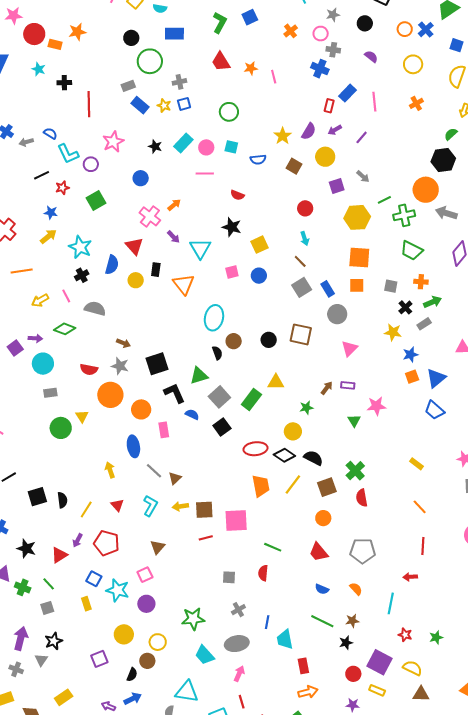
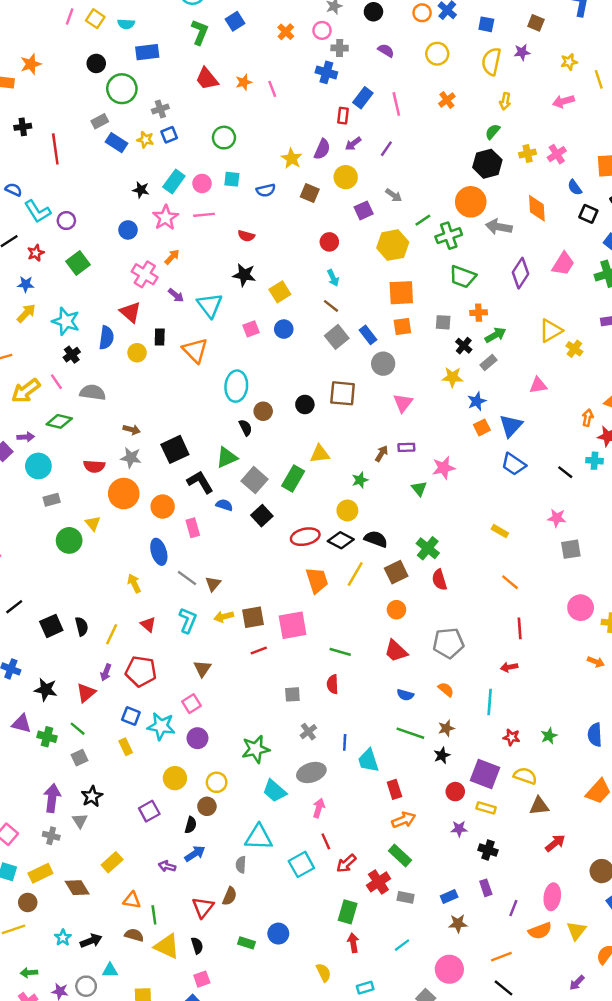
pink star: (113, 142) -> (166, 218), moved
yellow arrow: (40, 300) -> (26, 391), size x1.4

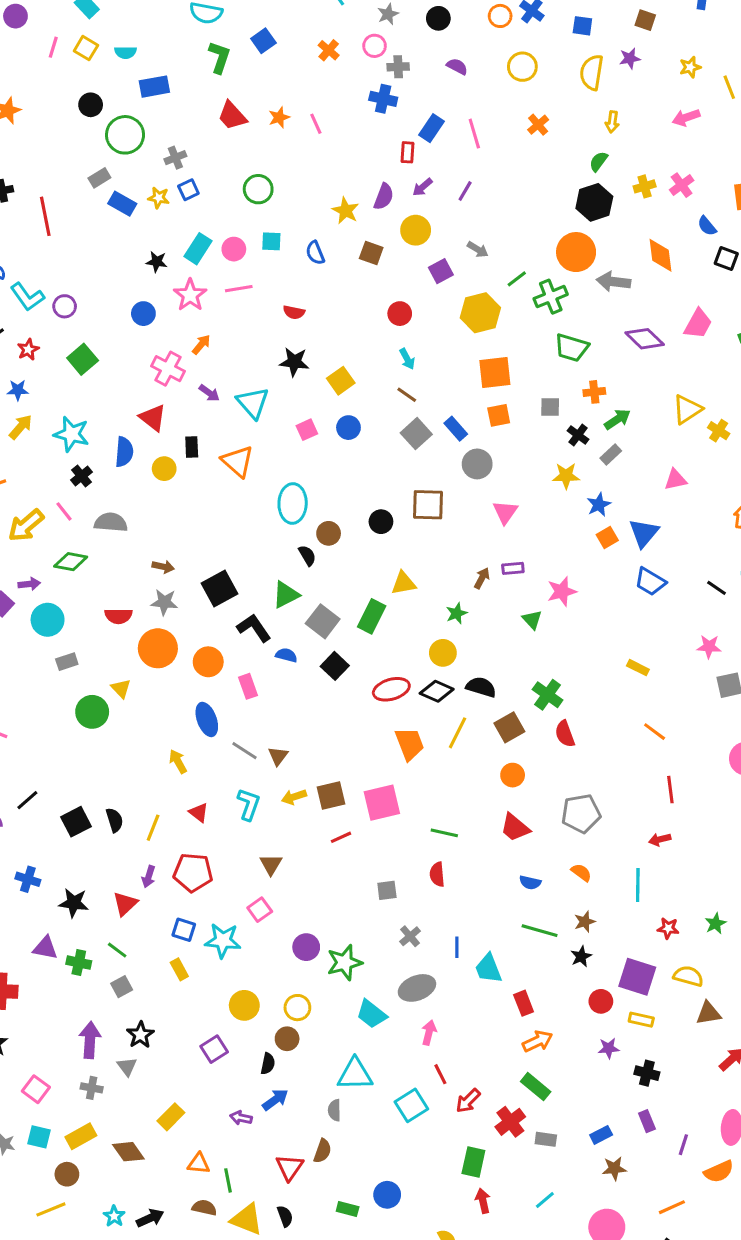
blue semicircle: (266, 190) -> (315, 253), turned 84
purple diamond: (521, 273) -> (645, 339), turned -76
purple circle: (197, 738) -> (306, 947), moved

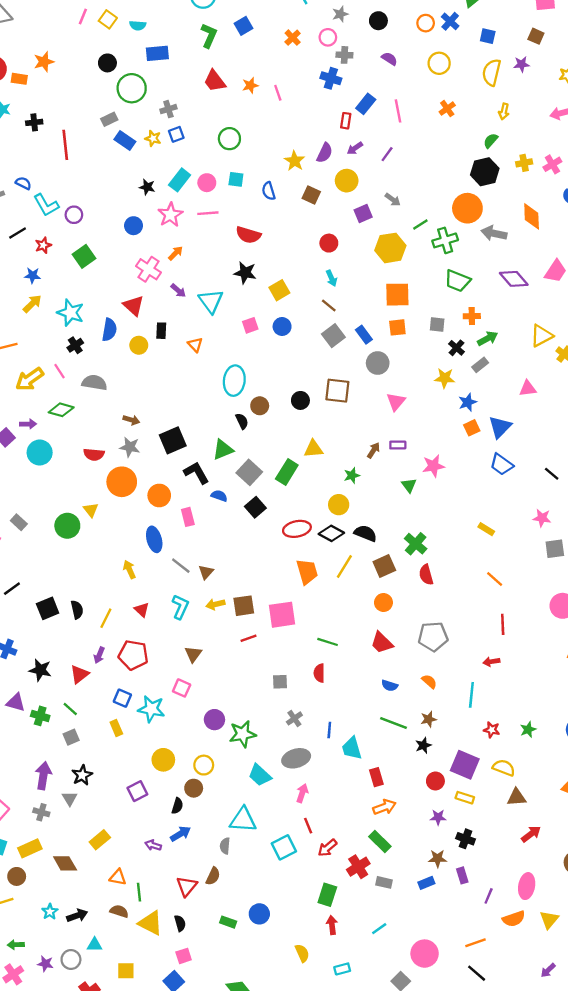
red semicircle: (294, 312) -> (248, 235), size x1.5
orange triangle: (238, 461) -> (195, 345), size x0.6
gray rectangle: (67, 662) -> (19, 522), moved, turned 56
pink square: (260, 910) -> (182, 688), turned -36
brown star: (614, 1168) -> (438, 858), moved

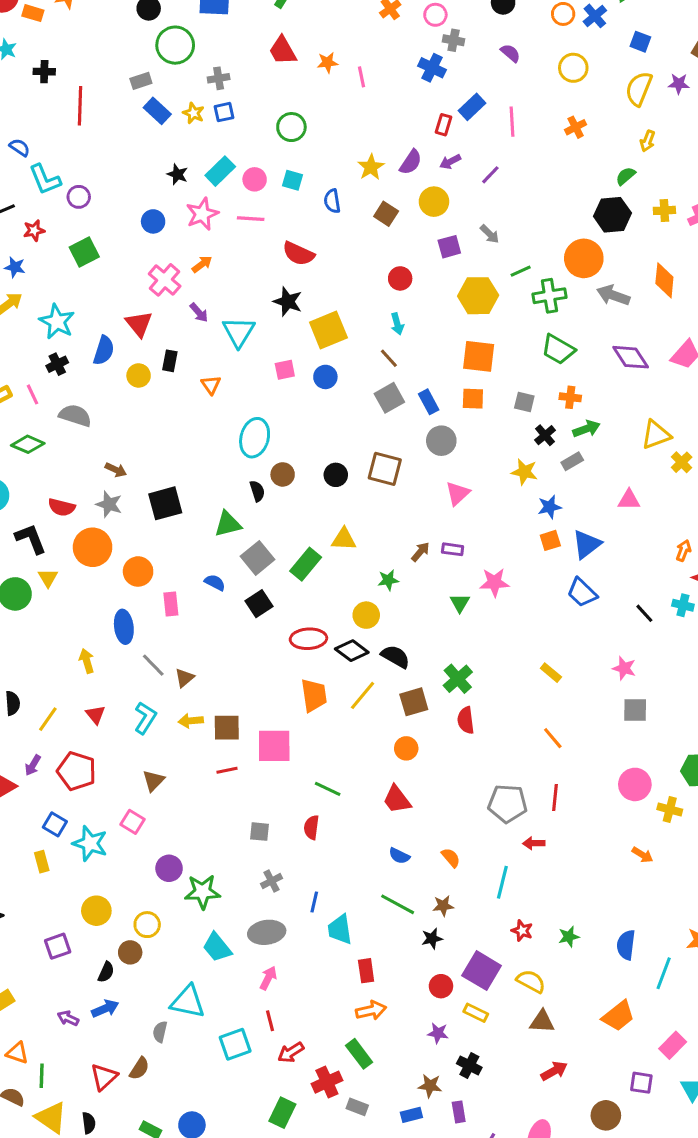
yellow square: (279, 290) -> (328, 330), size x1.4
black L-shape: (196, 473) -> (31, 539), moved
gray pentagon: (433, 637) -> (508, 804), moved

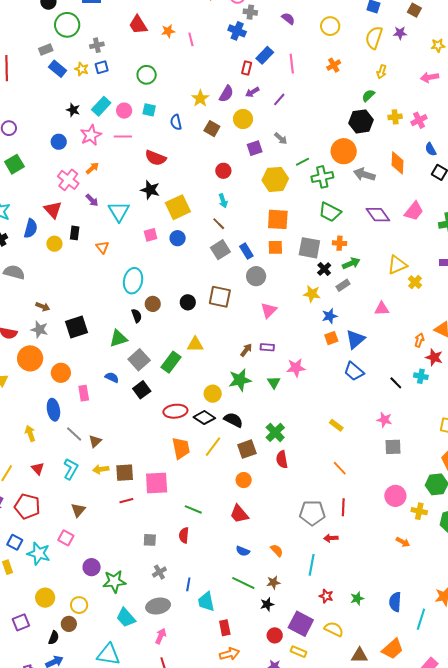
gray square: (524, 402) -> (309, 248), size x1.6
green star: (388, 580) -> (240, 380), moved, size x1.6
brown triangle: (542, 1022) -> (359, 655), moved

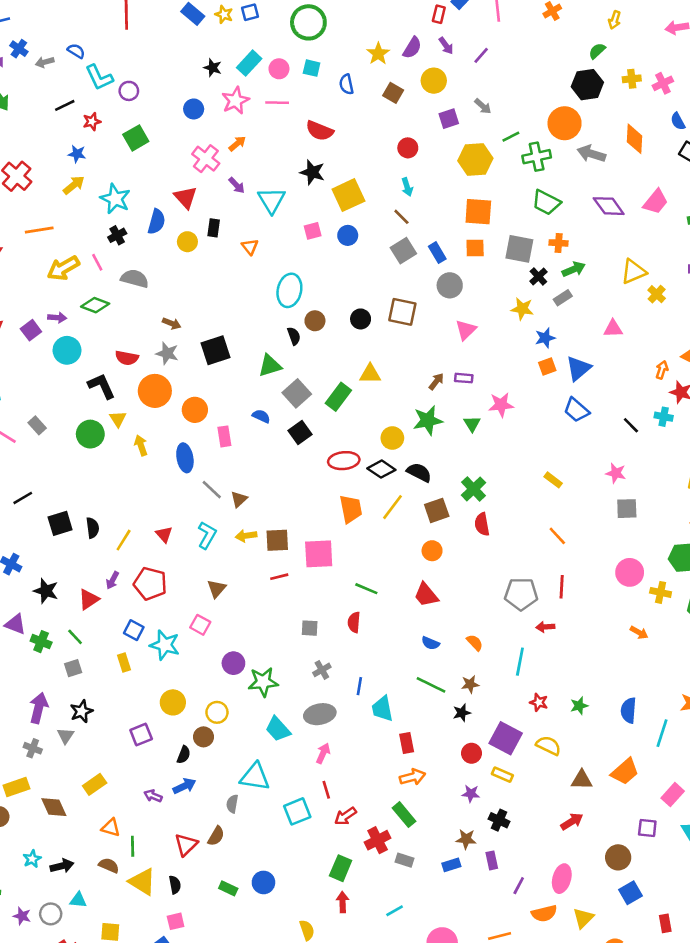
green circle: (147, 75) -> (308, 22), size x1.4
purple arrow: (252, 92) -> (446, 46), turned -96
yellow arrow: (30, 433) -> (141, 445), moved

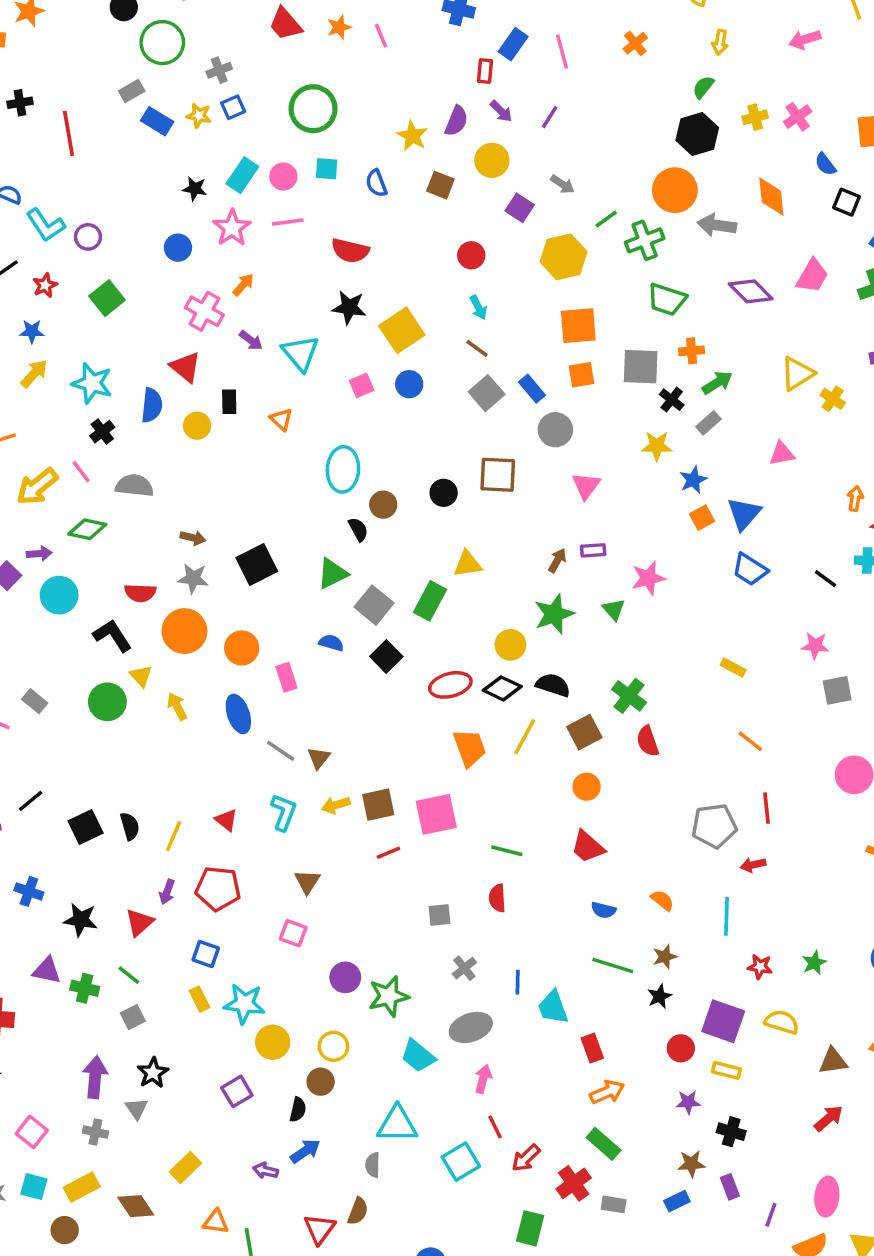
purple square: (449, 119) -> (520, 208), turned -30
cyan star: (165, 645) -> (244, 1004), moved

